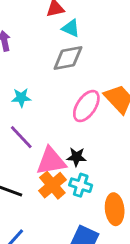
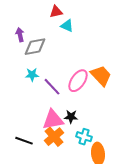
gray diamond: (68, 58) -> (35, 47), moved
purple line: (21, 137) -> (52, 87), moved
cyan cross: (81, 185) -> (84, 137), moved

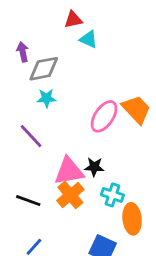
cyan star: (32, 75) -> (47, 98), moved
purple line: (52, 87) -> (31, 136), moved

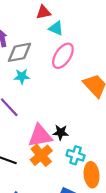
pink ellipse: (104, 116) -> (63, 56), moved

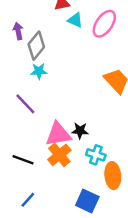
gray diamond: (19, 52) -> (36, 46), turned -40
pink ellipse: (63, 56) -> (104, 24), moved

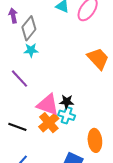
pink triangle: (58, 134) -> (48, 105), turned 30
cyan cross: (96, 155) -> (67, 115), moved

